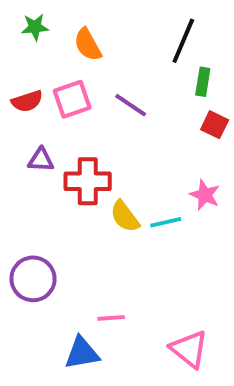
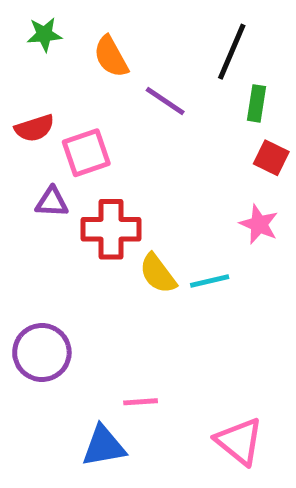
pink square: (72, 99) -> (86, 153), moved
purple line: (131, 105) -> (165, 101), moved
pink star: (205, 195) -> (259, 224), moved

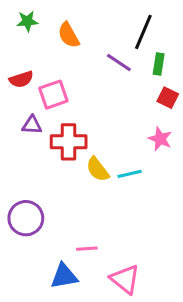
purple line: (165, 101) -> (119, 62), moved
pink triangle: (239, 441) -> (125, 279), moved

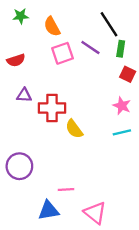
black line: (143, 32) -> (109, 24), turned -56
pink square: (53, 95) -> (62, 53), moved
cyan line: (130, 174) -> (122, 132), moved

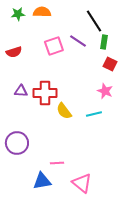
orange semicircle: (52, 27) -> (42, 12), moved, turned 120
purple triangle: (24, 95) -> (21, 91), moved
cyan line: (122, 132) -> (94, 114), moved

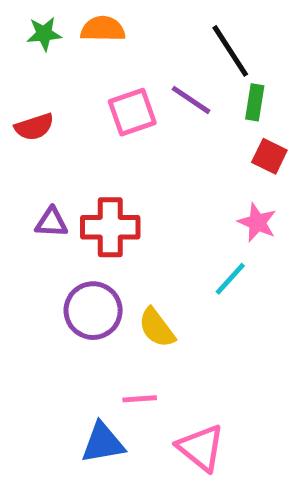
yellow semicircle: (64, 111) -> (157, 328), moved
cyan line: (94, 114) -> (230, 279), turned -35
purple circle: (17, 143) -> (93, 311), moved

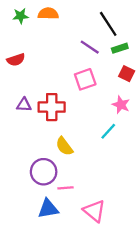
green rectangle: (255, 102) -> (120, 48), turned 63
pink square: (132, 112) -> (85, 79), moved
purple circle: (93, 311) -> (44, 172), moved
yellow semicircle: (157, 328) -> (64, 146), moved

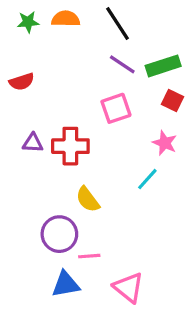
black line: (108, 24) -> (118, 24), moved
green rectangle: (120, 48) -> (163, 66), size x1.5

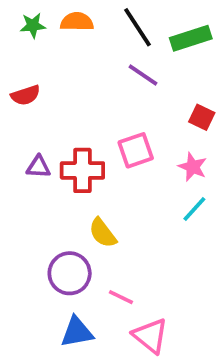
green rectangle: (163, 66) -> (191, 38), moved
pink square: (116, 108) -> (136, 150), moved
cyan line: (147, 179) -> (194, 209), moved
pink line: (89, 256) -> (121, 297), moved, turned 30

